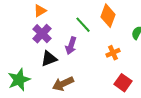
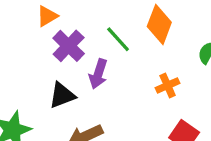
purple cross: (42, 34) -> (69, 46), moved

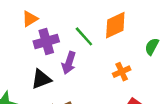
orange diamond: (159, 24) -> (115, 25), turned 44
purple cross: (69, 46) -> (46, 41), turned 30

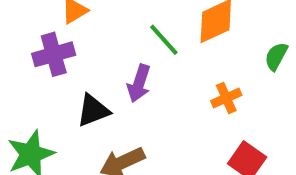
purple cross: (46, 41) -> (54, 54), moved

